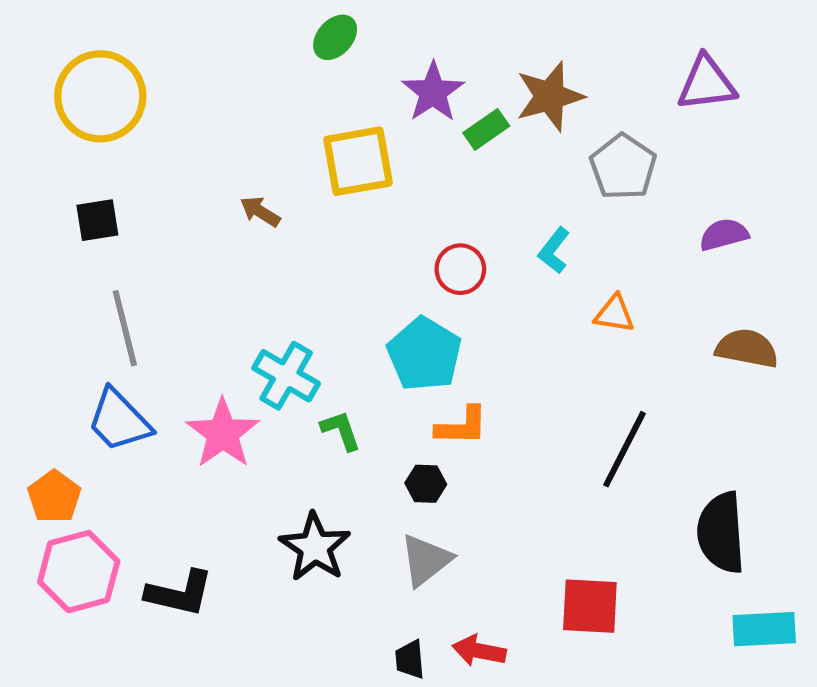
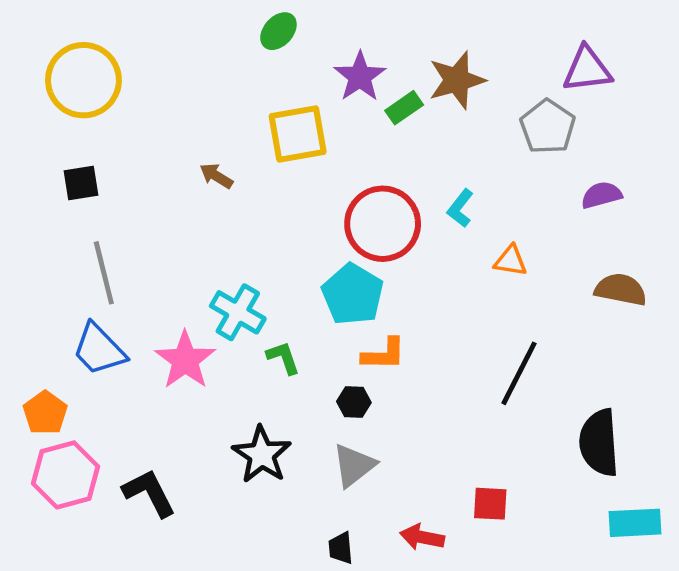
gray pentagon: (623, 167) -> (548, 127), moved
red circle: (460, 269) -> (383, 224), size x1.8
black L-shape: (180, 593) -> (149, 493), turned -130
red square: (590, 606) -> (490, 504), size x0.7
red arrow: (479, 651) -> (422, 537), moved

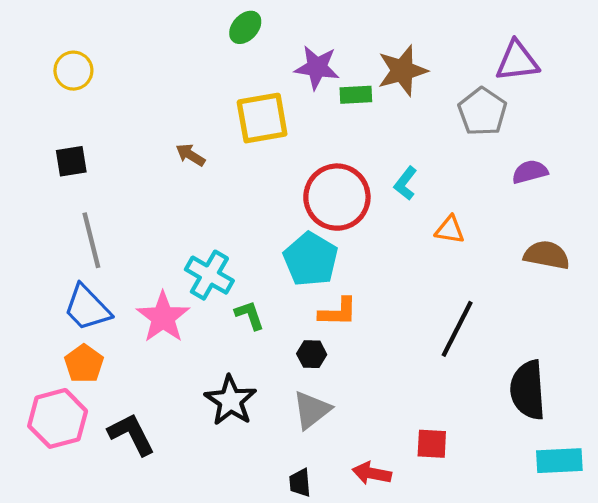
purple star: (360, 77) -> (317, 67), turned -30
yellow circle: (83, 80) -> (73, 71), size x0.6
green rectangle: (404, 108) -> (356, 95), turned 32
orange pentagon: (45, 413) -> (84, 364), moved

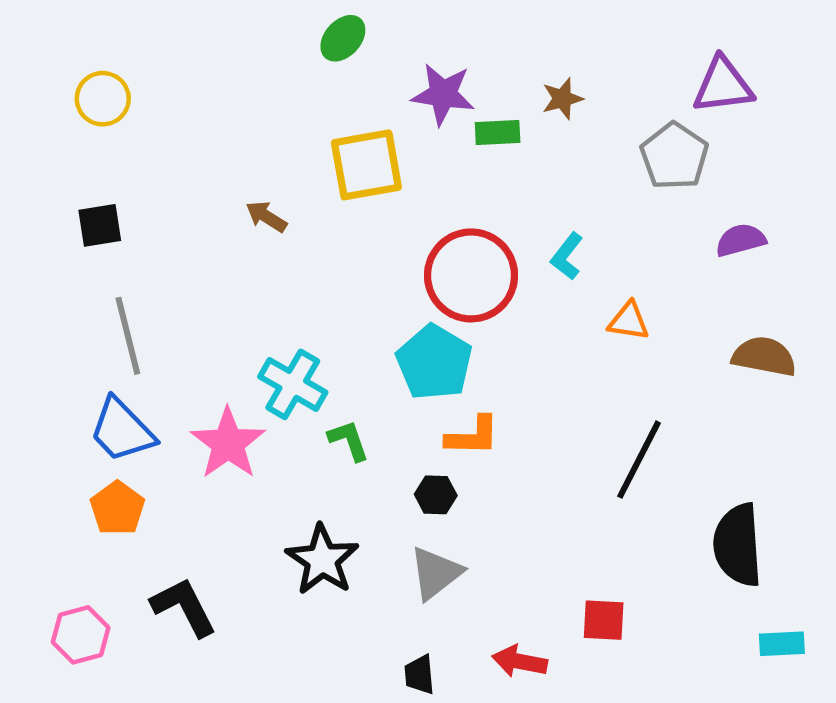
brown star: (402, 71) -> (562, 99), size x0.6
pink hexagon: (58, 418) -> (81, 635), moved, size x0.7
cyan rectangle: (559, 461) -> (782, 644), size x0.7

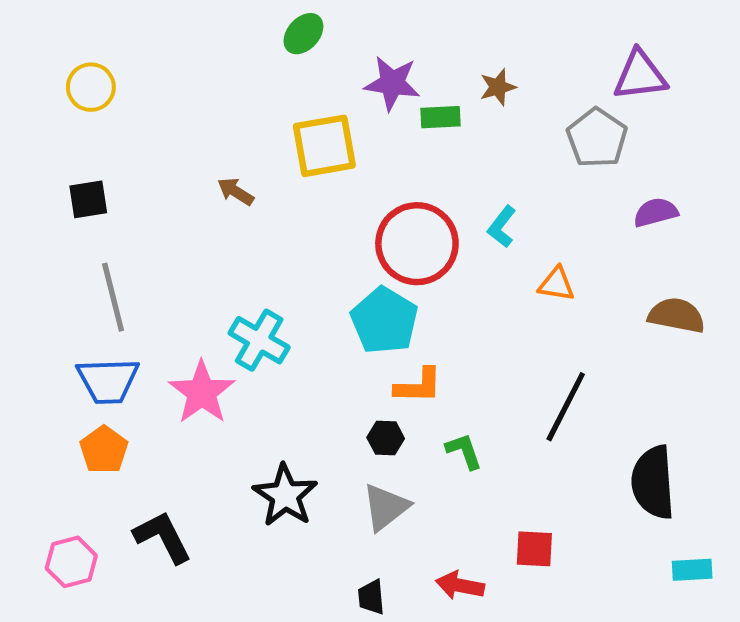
blue trapezoid: (122, 430) -> (108, 381), turned -48
green L-shape: (349, 440) -> (464, 451), moved

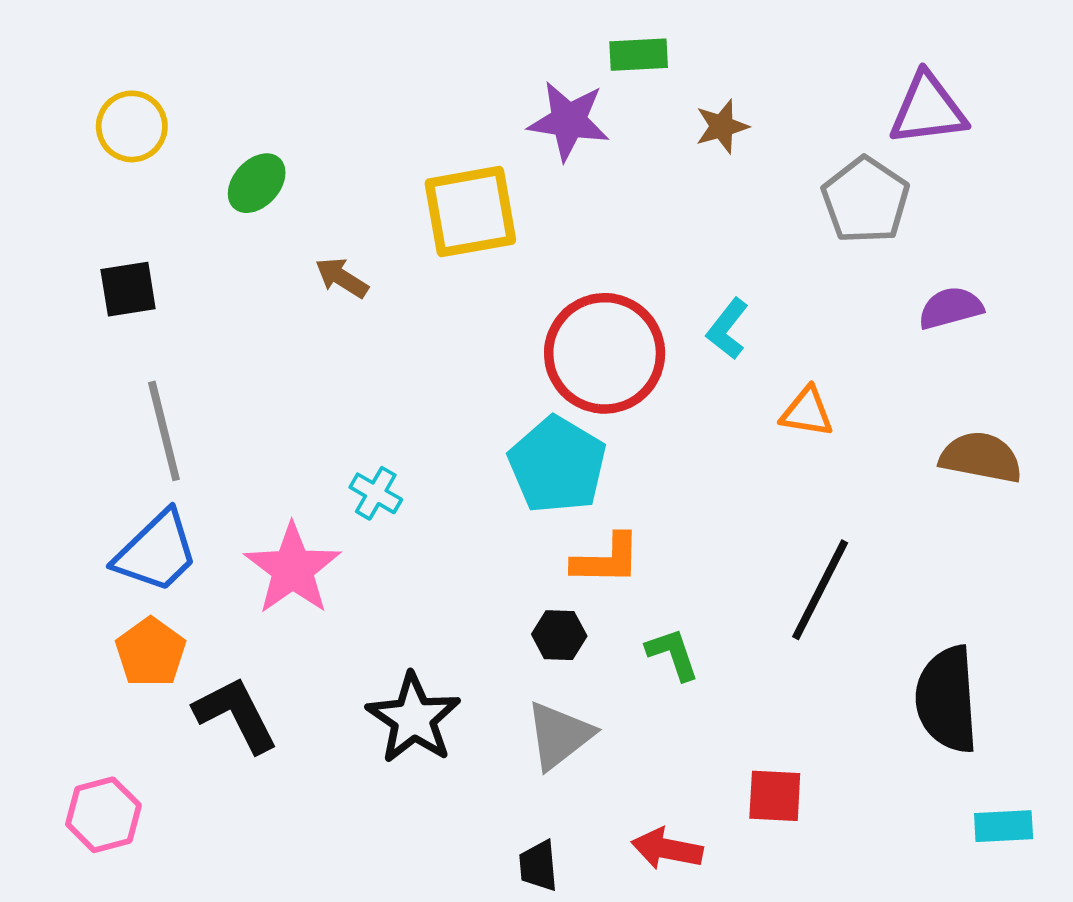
green ellipse: (303, 34) -> (257, 183), moved
green rectangle: (440, 117) -> (639, 55), moved
cyan cross: (259, 340) -> (376, 493), size x0.6
blue trapezoid: (108, 381) -> (156, 552), turned -42
black L-shape: (163, 537) -> (236, 715), moved

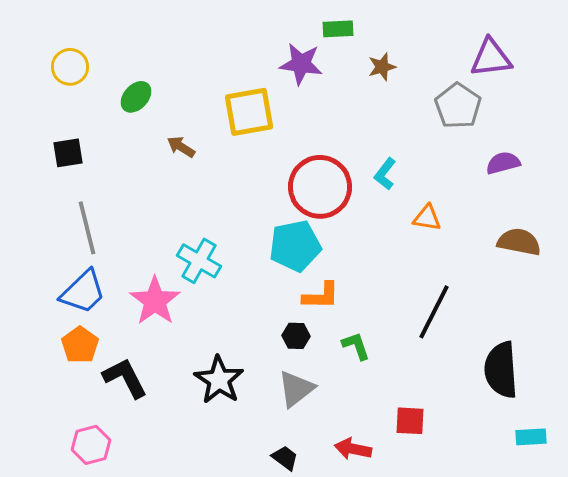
cyan pentagon: (557, 465) -> (295, 246), turned 30
cyan cross: (376, 493) -> (199, 261), size x1.6
pink hexagon: (103, 815) -> (91, 445), moved
black trapezoid: (538, 866) -> (285, 458), turned 132

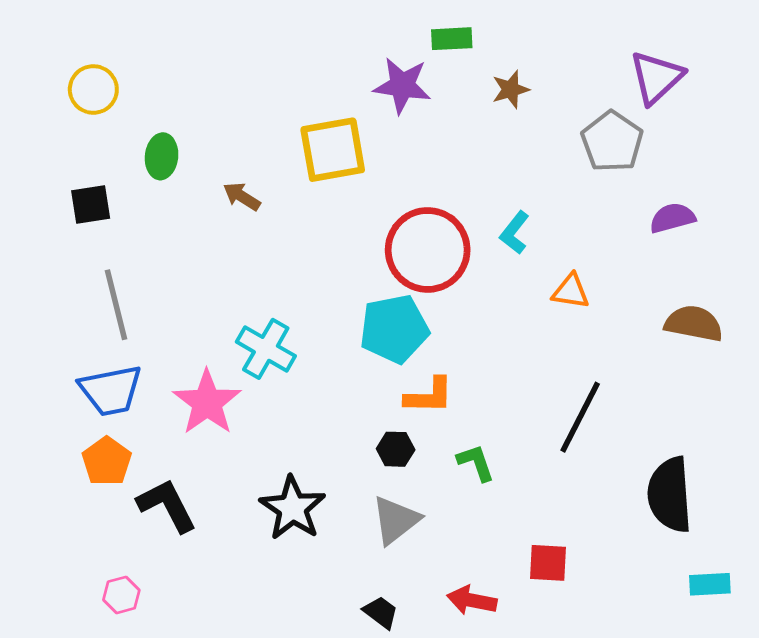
purple triangle: (491, 58) -> (656, 77), turned -36
green ellipse: (136, 97) -> (162, 156), moved, turned -36
blue trapezoid: (83, 292) -> (111, 390), turned 33
pink hexagon: (91, 445) -> (121, 595), size x0.7

